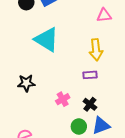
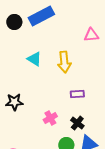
cyan triangle: (46, 40) -> (34, 59), size x0.6
yellow arrow: (96, 50) -> (64, 62), moved

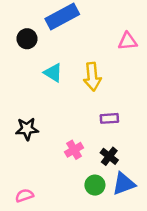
black circle: (14, 22) -> (27, 39), moved

